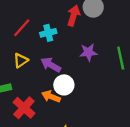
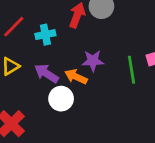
orange arrow: (51, 97) -> (76, 77), moved

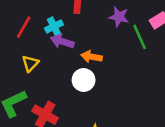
purple star: (93, 61) -> (119, 17), moved, turned 30
purple arrow: (46, 73) -> (62, 41), moved

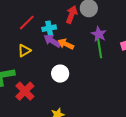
green line: (140, 37) -> (100, 48), moved
orange arrow: (92, 57) -> (66, 44), moved

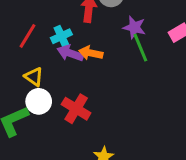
yellow triangle: (24, 51) -> (34, 77), turned -40
white circle: (60, 74) -> (39, 101), moved
red cross: (25, 91) -> (76, 109), moved

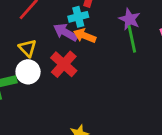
cyan cross: (61, 36) -> (78, 17), moved
red cross: (76, 109) -> (64, 64), moved

